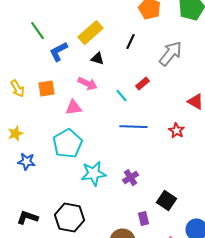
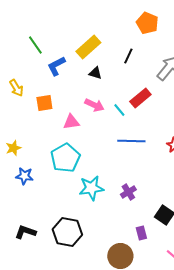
pink arrow: (88, 84) -> (94, 105), moved
red rectangle: (142, 84) -> (140, 98), size x1.5
yellow arrow: (18, 89) -> (16, 88), moved

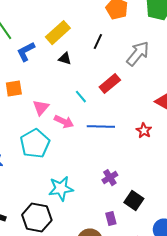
pink arrow: (94, 105) -> (64, 122), moved
cyan line: (119, 110) -> (81, 97), moved
pink triangle: (71, 122) -> (41, 108), turned -42
cyan star: (91, 188) -> (61, 189), moved
purple cross: (128, 192) -> (110, 178), moved

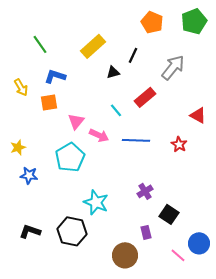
blue L-shape: (26, 52) -> (55, 76), moved, turned 45
black triangle: (65, 59) -> (113, 72), moved, turned -32
cyan star: (61, 189) -> (96, 202), turned 30

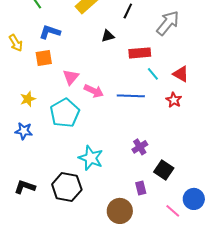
black triangle: (113, 72) -> (108, 36), moved
red rectangle: (145, 97) -> (140, 53), turned 35
cyan line: (116, 110) -> (153, 74), moved
red triangle: (198, 115) -> (181, 74), moved
yellow star: (18, 147) -> (28, 99), moved

